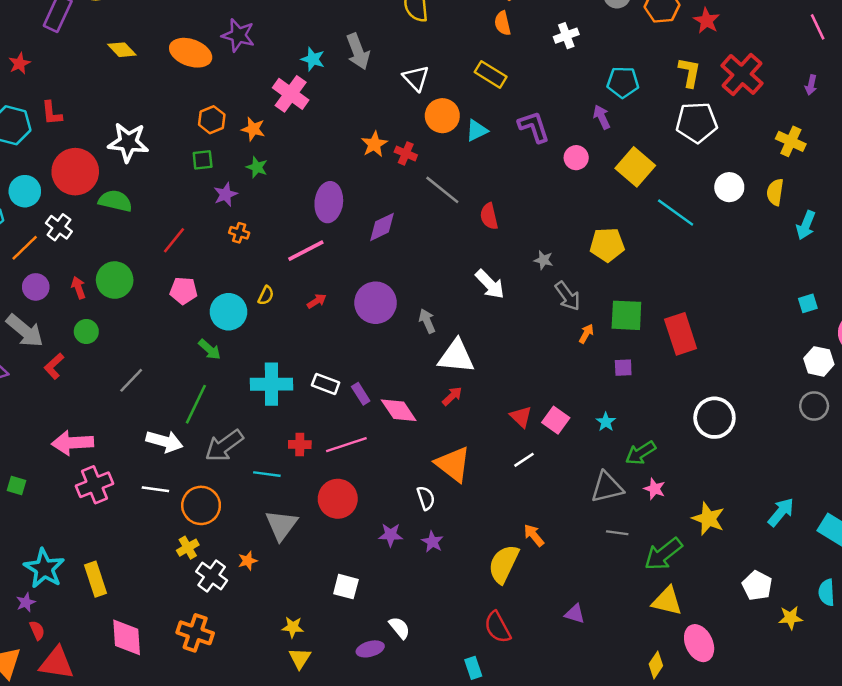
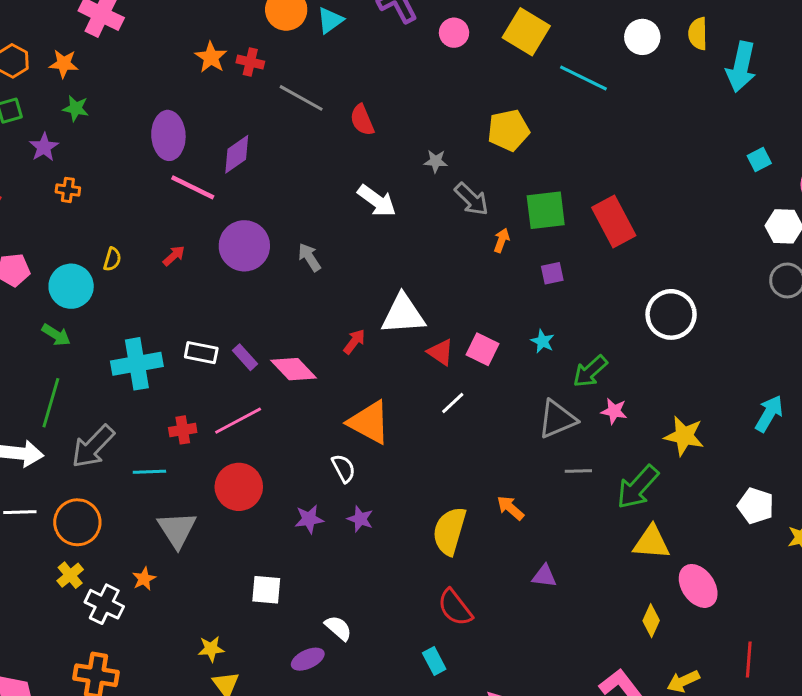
cyan arrow: (806, 225) -> (741, 67), size x1.4
pink line: (306, 251) -> (193, 187), moved, turned 63
white triangle: (456, 356) -> (403, 314), moved
orange arrow: (534, 535) -> (510, 508), moved

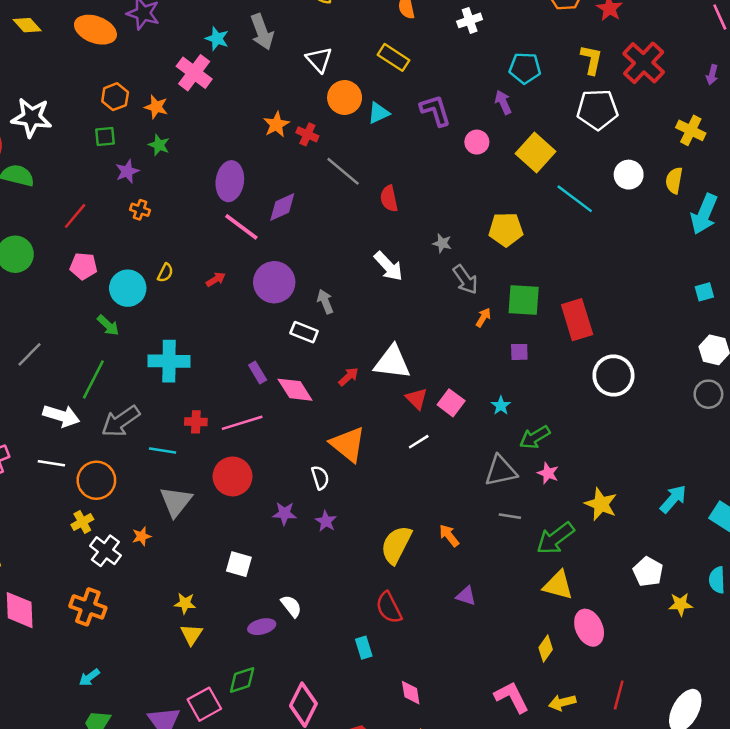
white circle: (671, 314) -> (613, 376), moved
white rectangle: (201, 353) -> (304, 332), moved

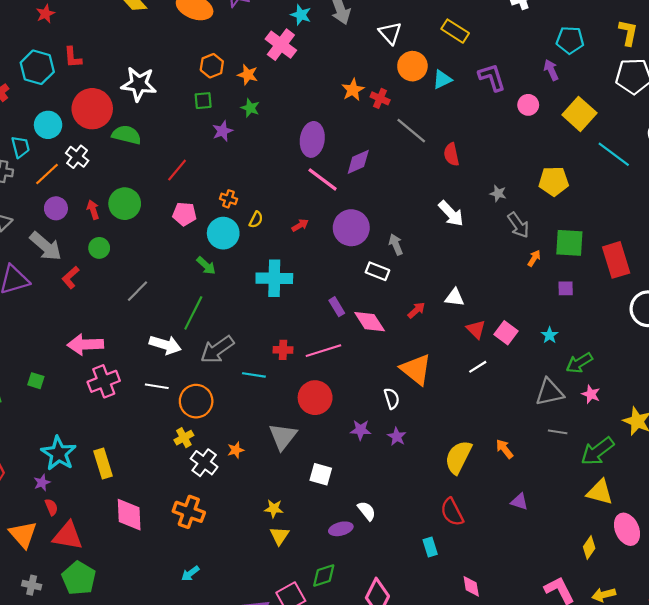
orange cross: (140, 210) -> (228, 199), moved
cyan cross: (169, 361) -> (274, 278), moved
white triangle: (392, 362) -> (455, 297), size x0.6
gray triangle: (176, 501) -> (283, 436), moved

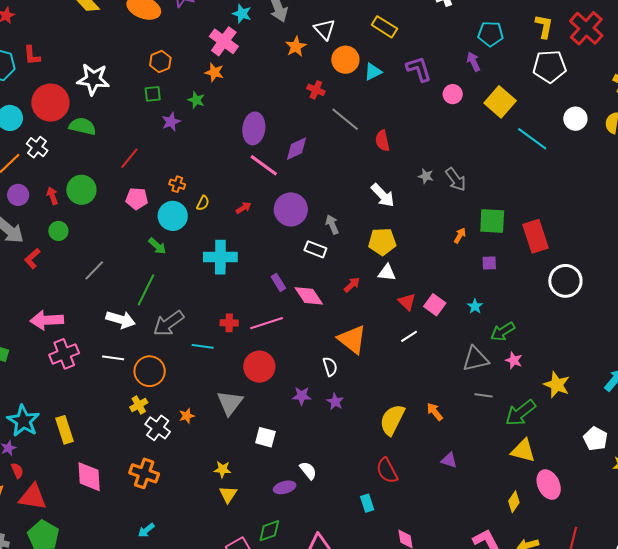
orange star: (248, 75) -> (214, 72), moved
orange star: (353, 90) -> (296, 47), moved
yellow pentagon: (554, 181) -> (382, 242), moved
gray arrow: (518, 225) -> (456, 179), moved

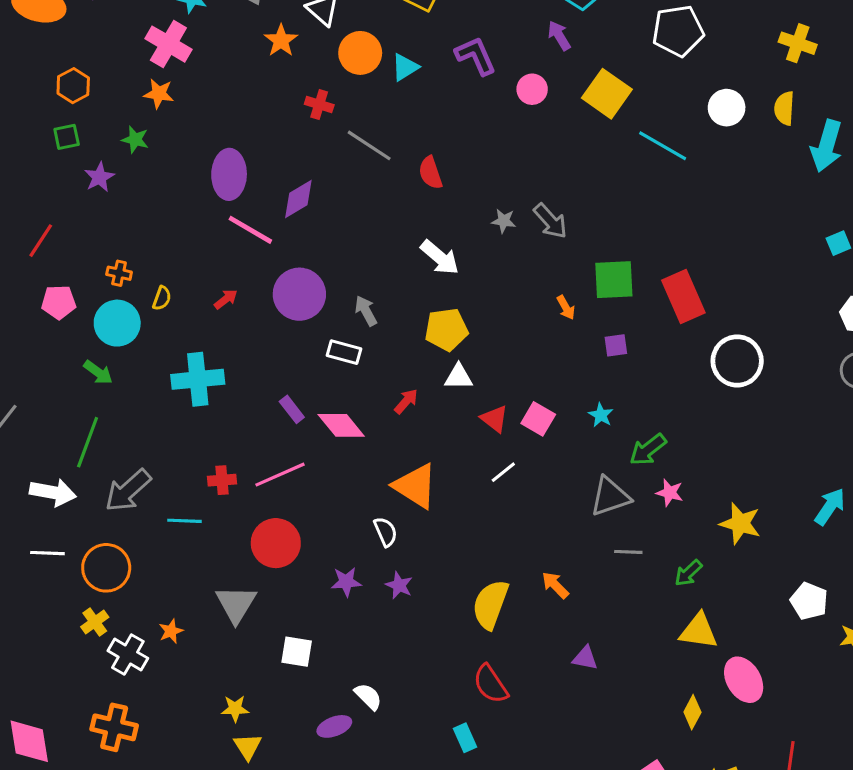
orange arrow: (460, 236) -> (566, 308), turned 126
green arrow: (520, 413) -> (688, 573), size x0.6

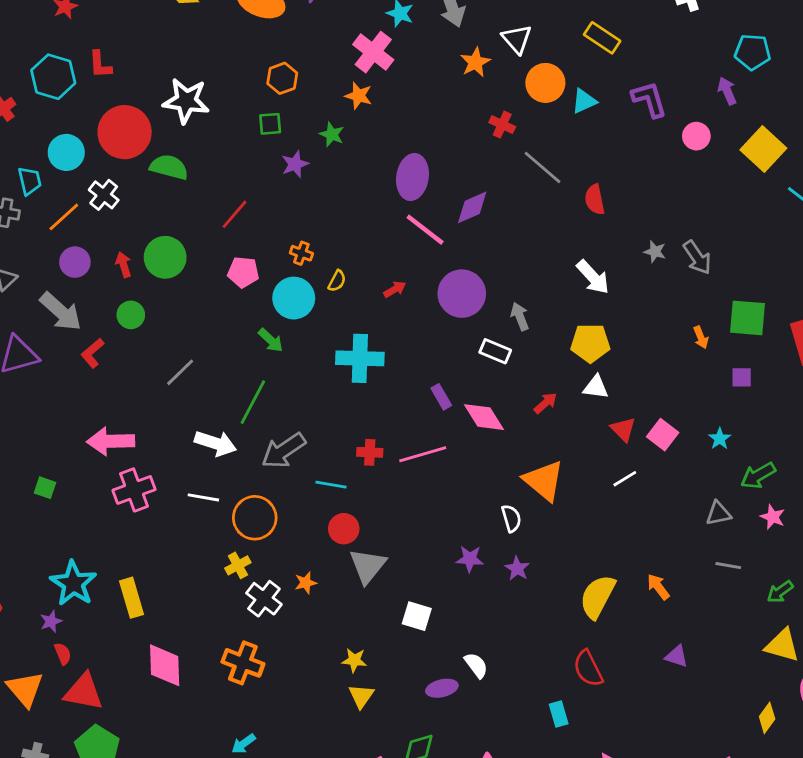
gray triangle: (610, 497) -> (718, 513), size x0.7
red circle: (276, 543) -> (344, 529), moved, size x0.7

